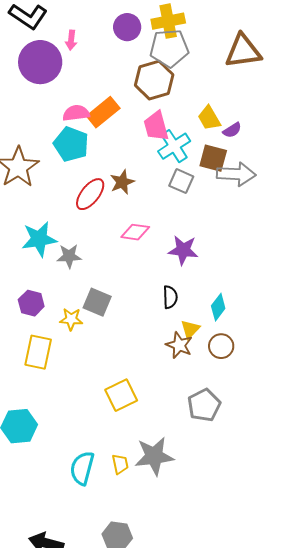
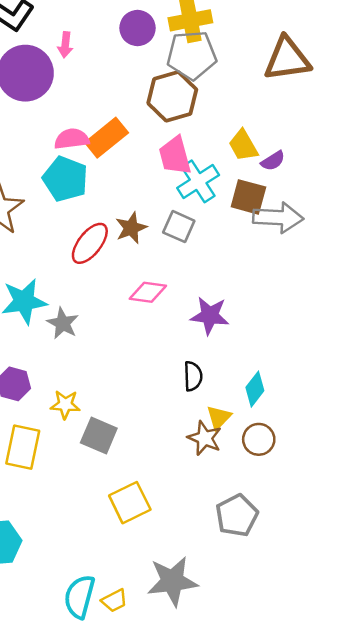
gray square: (181, 181) -> (179, 227), moved
gray star: (69, 256) -> (63, 323), turned 30
gray square: (97, 302) -> (99, 435), moved
yellow trapezoid: (120, 464) -> (114, 601), moved, turned 75

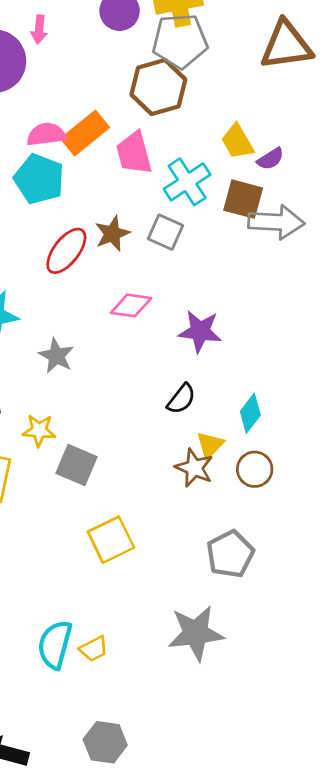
pink trapezoid: (175, 156) -> (134, 153), moved
gray star: (63, 323) -> (56, 356), moved
black semicircle: (193, 376) -> (181, 399), turned 40
gray star: (172, 581) -> (196, 633), moved

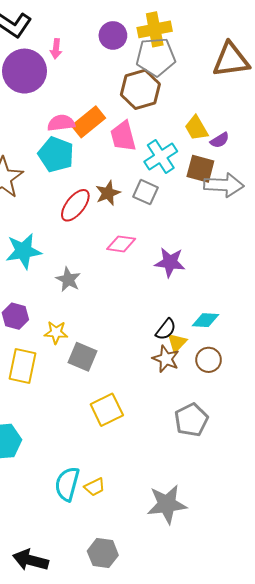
black semicircle: (181, 399) -> (166, 329), moved
cyan diamond: (250, 413) -> (205, 320), turned 56
gray star: (196, 633) -> (167, 504), moved

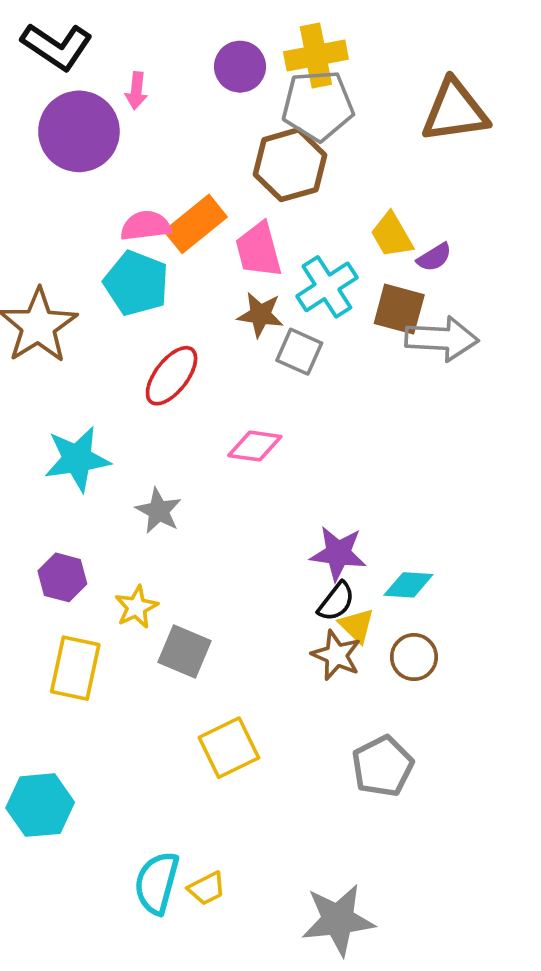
brown star: (108, 193) -> (260, 315), moved, turned 30
purple star: (170, 262) -> (338, 553), moved
yellow star: (56, 332) -> (136, 607), turned -30
yellow triangle: (177, 343) -> (357, 626), turned -30

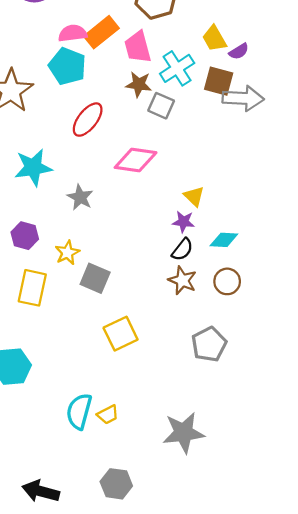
pink diamond: (255, 446) -> (136, 160), size x1.4
purple star: (338, 553) -> (183, 222), size x0.7
yellow triangle: (357, 626) -> (194, 196), moved

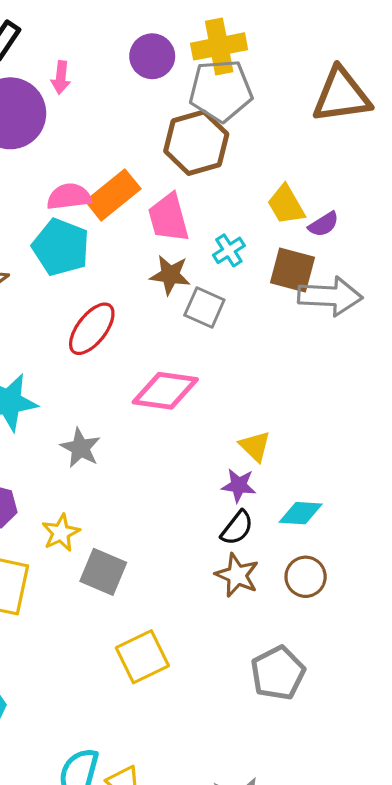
cyan cross: (177, 68) -> (229, 250), size x0.6

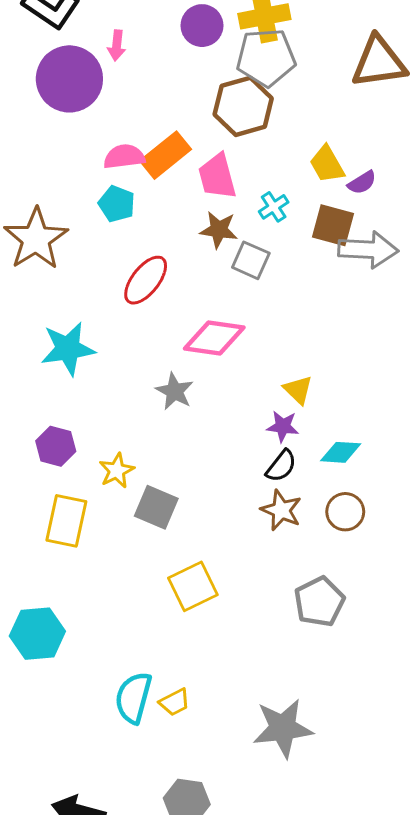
cyan pentagon: (61, 247) -> (117, 204), size x0.7
gray star: (80, 448) -> (175, 391), moved

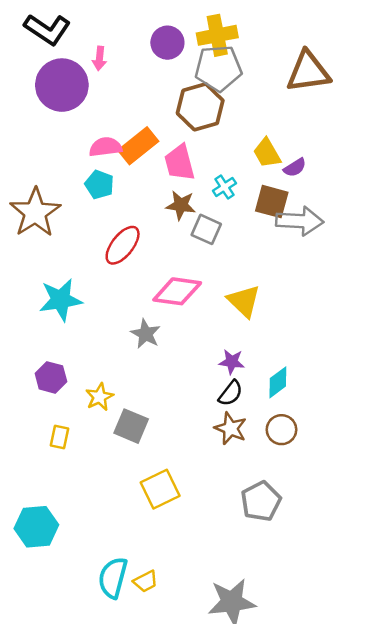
yellow triangle: (298, 390) -> (244, 301), moved, size x1.4
cyan diamond: (341, 452) -> (278, 382), turned -40
yellow rectangle: (66, 521) -> (59, 437), size x0.6

